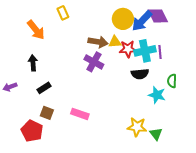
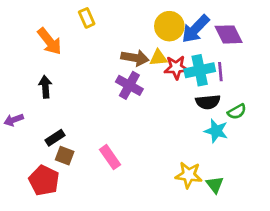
purple diamond: (158, 16) -> (229, 34), moved
black semicircle: (140, 74) -> (208, 102), moved
green semicircle: (172, 81) -> (237, 112), turned -120
black rectangle: (44, 88) -> (55, 138), moved
pink rectangle: (80, 114) -> (110, 157), turned 36

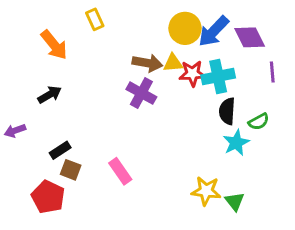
purple line: (220, 72) -> (272, 72), moved
black arrow: (45, 87) -> (50, 95), turned 65
black semicircle: (208, 102) -> (227, 111), turned 100
cyan star: (216, 131) -> (236, 143), turned 30

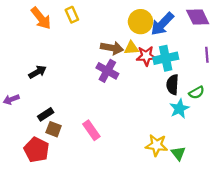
purple diamond: (250, 37) -> (198, 17), moved
orange arrow: (54, 45) -> (41, 18), moved

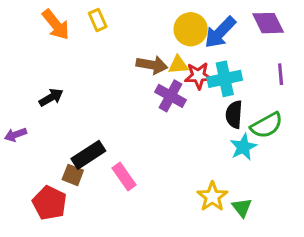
purple cross: (107, 71) -> (170, 96), moved
green semicircle: (197, 93) -> (267, 125), size x1.5
black rectangle: (46, 114) -> (88, 155), moved, size x1.5
yellow star: (157, 145) -> (212, 197), turned 30

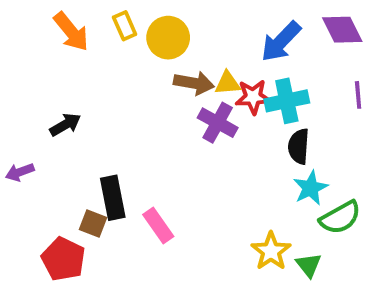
yellow circle: (191, 29) -> (168, 38), moved
green semicircle: (267, 125) -> (340, 218), moved
black rectangle: (88, 155) -> (113, 198), turned -68

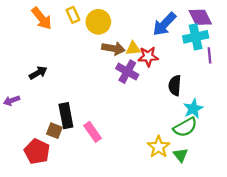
cyan cross: (287, 101) -> (196, 37), moved
cyan star: (311, 188) -> (193, 109), moved
green semicircle: (340, 218) -> (185, 127), moved

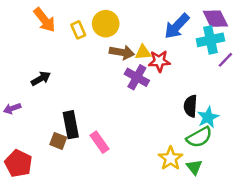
yellow rectangle: (73, 15) -> (78, 30), moved
purple line: (210, 55) -> (225, 60), turned 49
black semicircle: (175, 86) -> (190, 106), moved
red pentagon: (37, 152) -> (18, 163), moved

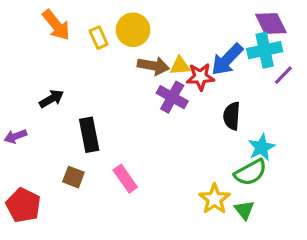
blue arrow: (177, 26) -> (227, 60), moved
black semicircle: (190, 106) -> (232, 116), moved
black rectangle: (71, 125) -> (89, 135), moved

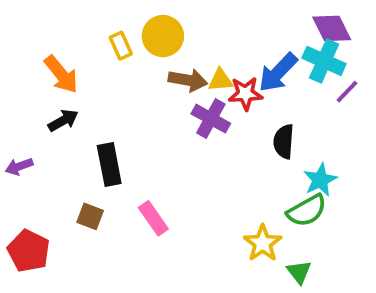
orange arrow: (56, 25) -> (61, 74), moved
cyan cross: (265, 50) -> (324, 61), turned 36
green triangle: (244, 210) -> (299, 272), moved

